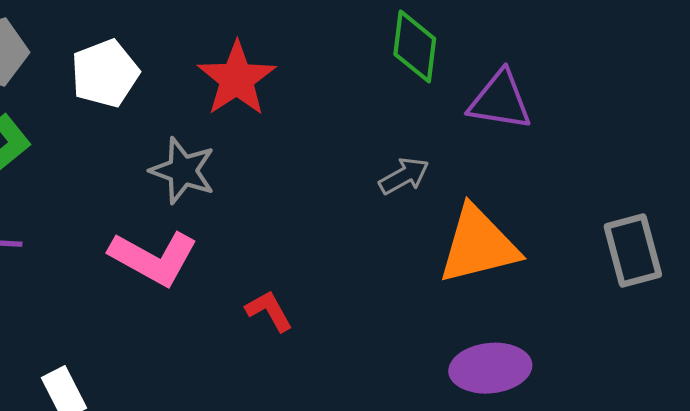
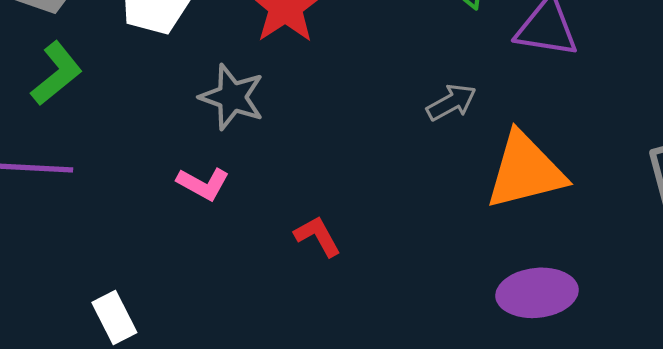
pink L-shape: (154, 258) -> (203, 184), size x0.6

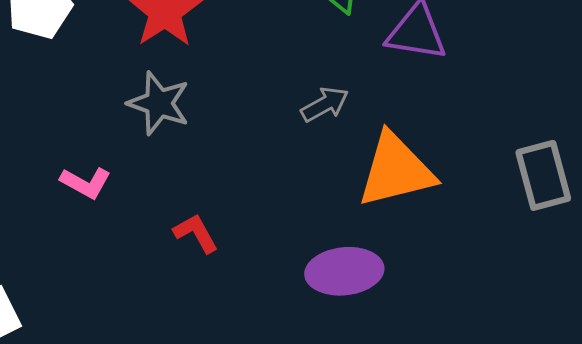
gray star: (232, 97) -> (159, 103), moved
purple ellipse: (537, 293) -> (344, 271), moved

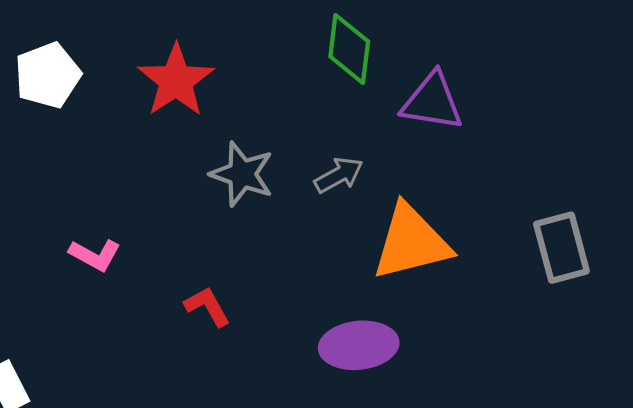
gray star: (159, 103) -> (242, 174), moved

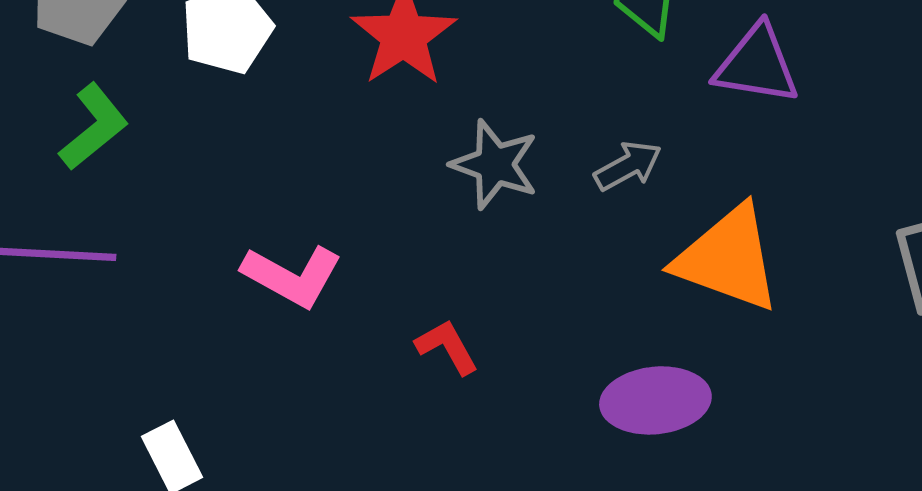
orange triangle: (411, 242) -> (728, 259), turned 34
pink L-shape: (95, 255) -> (292, 276), size x1.4

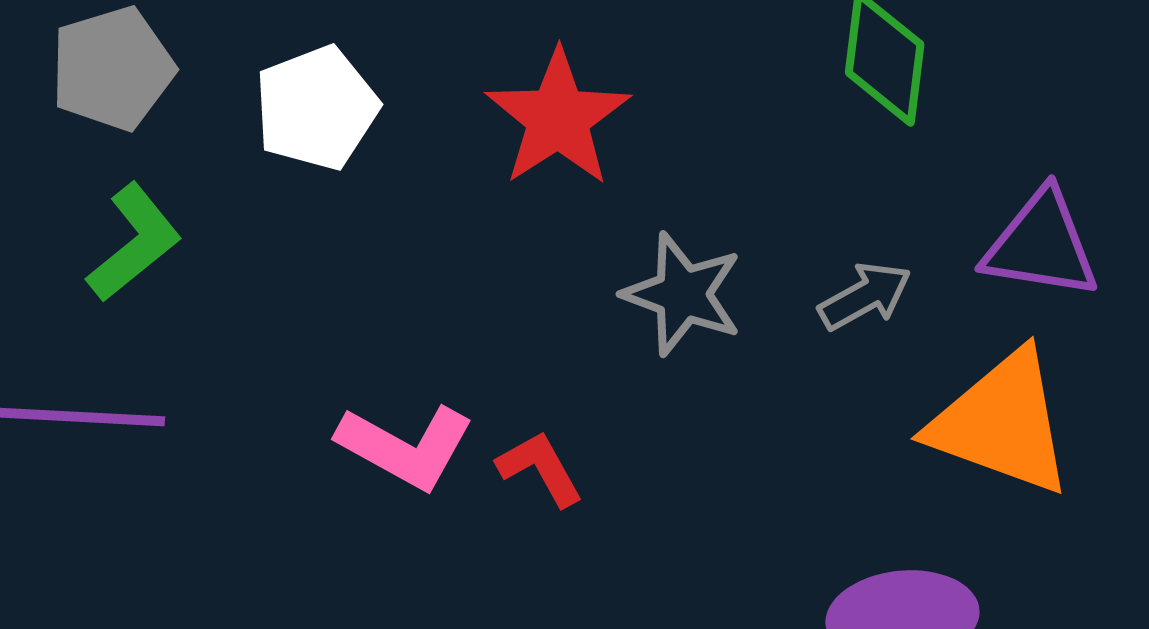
purple triangle: (757, 65) -> (1041, 245), moved
red L-shape: (447, 347) -> (540, 468), moved

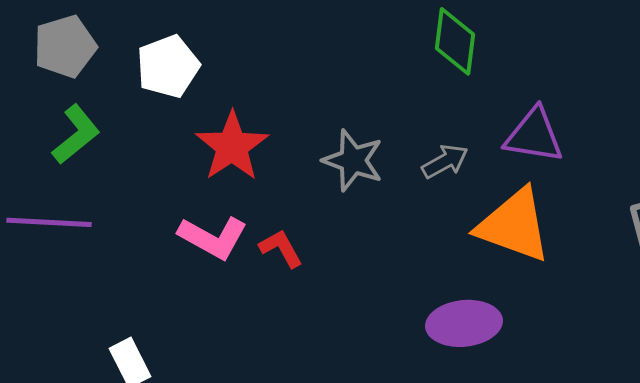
red star: (558, 118) -> (232, 146), moved

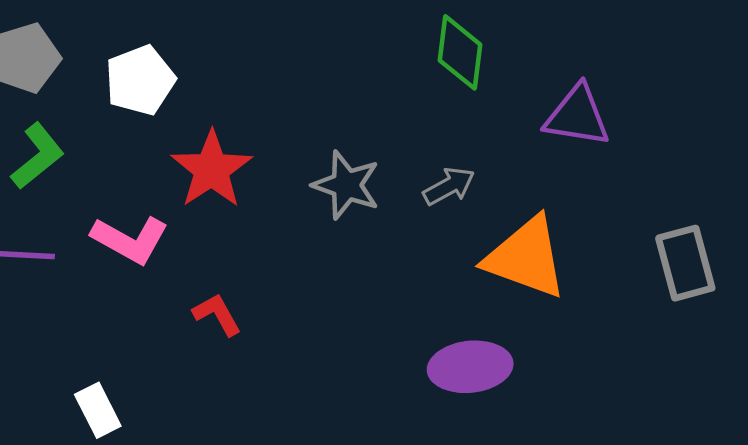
purple triangle: (534, 135) -> (577, 116), moved
pink L-shape: (213, 237) -> (130, 240), moved
red L-shape: (281, 248) -> (217, 314), moved

